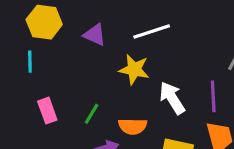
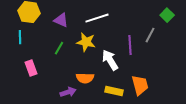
purple line: (213, 96) -> (130, 45), moved
green line: (92, 114) -> (59, 48), moved

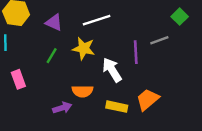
gray line: (150, 35) -> (159, 40), turned 42
orange trapezoid: (140, 85) -> (148, 99), turned -115

